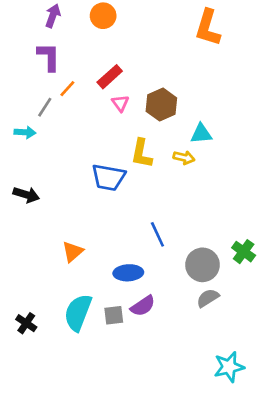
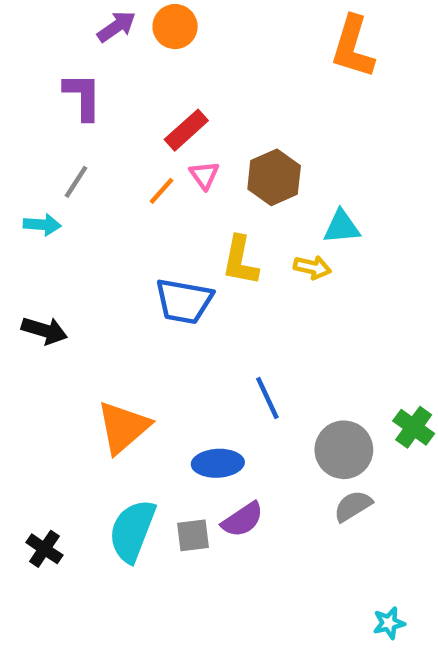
purple arrow: (53, 16) -> (116, 27), moved, turned 35
orange line: (67, 89) -> (162, 191), moved
orange triangle: (73, 252) -> (123, 427), size x1.5
cyan star: (229, 367) -> (389, 623), size x0.6

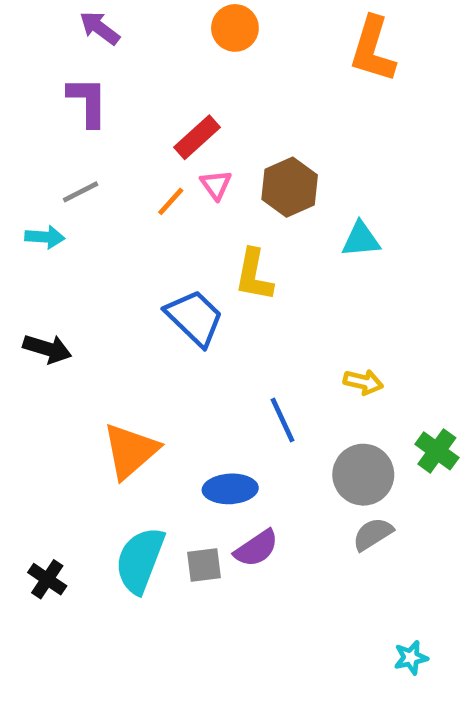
purple arrow: (116, 27) -> (100, 28), moved, turned -108
orange circle: (175, 27) -> (235, 28), moved
gray line: (76, 182) -> (81, 192), turned 30
yellow arrow: (312, 267) -> (363, 382), moved
blue trapezoid: (184, 301) -> (195, 318), turned -146

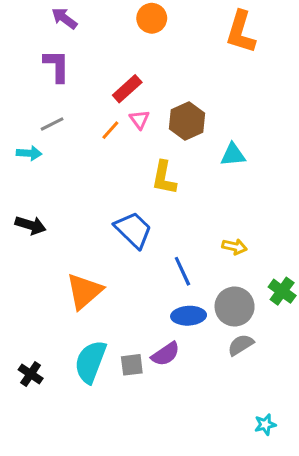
blue trapezoid: (195, 318) -> (133, 230), moved
blue ellipse: (230, 489) -> (189, 316), moved

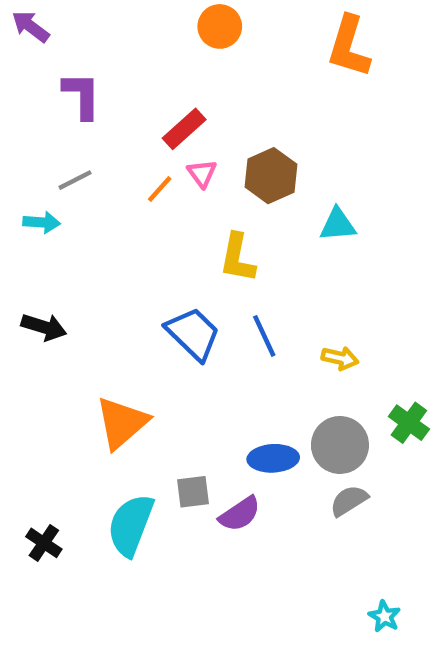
purple arrow: (64, 18) -> (31, 26), moved
blue line: (182, 271) -> (264, 336), moved
gray square: (132, 365) -> (193, 492), moved
cyan star: (265, 425) -> (384, 616), turned -30

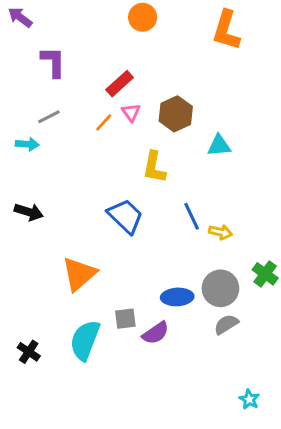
blue line: (264, 336) -> (192, 216), moved

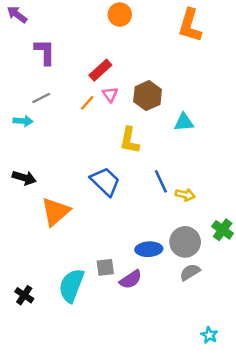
orange triangle: (79, 274) -> (56, 212), moved

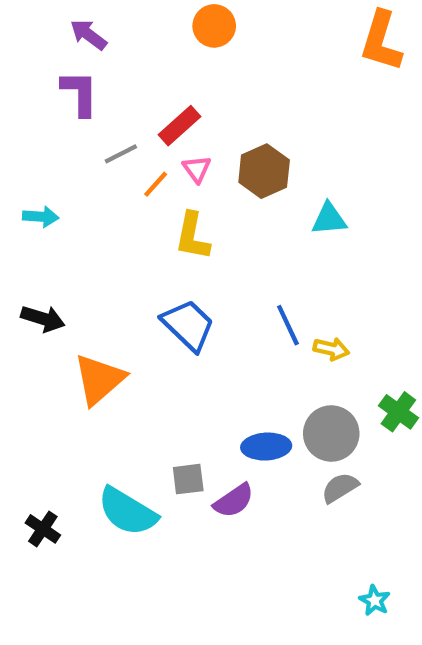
purple arrow: (17, 15) -> (88, 35), moved
orange L-shape: (190, 25) -> (381, 41), moved
gray line: (41, 98) -> (121, 154), moved
yellow L-shape: (129, 140) -> (192, 236), moved
cyan semicircle: (71, 285) -> (127, 512), turned -80

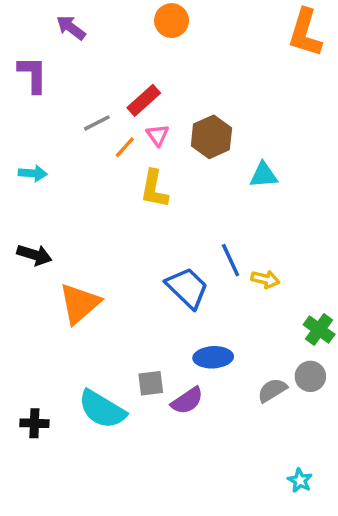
purple L-shape: (80, 93) -> (33, 74), moved
blue trapezoid: (188, 325) -> (187, 288), moved
gray circle: (331, 434) -> (310, 376), moved, size x0.7
black cross: (43, 529) -> (34, 423), turned -32

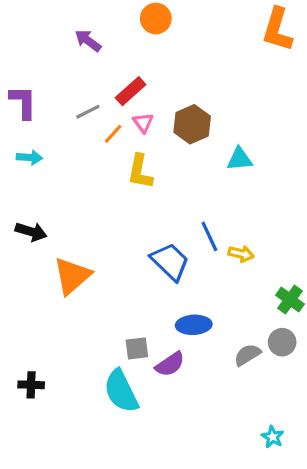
purple arrow: (71, 28) -> (88, 41), moved
purple L-shape: (33, 74) -> (23, 102), moved
cyan semicircle: (102, 409) -> (121, 391), moved, turned 33

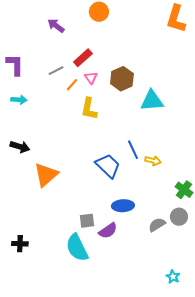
cyan triangle: (239, 159) -> (152, 101), size x1.4

